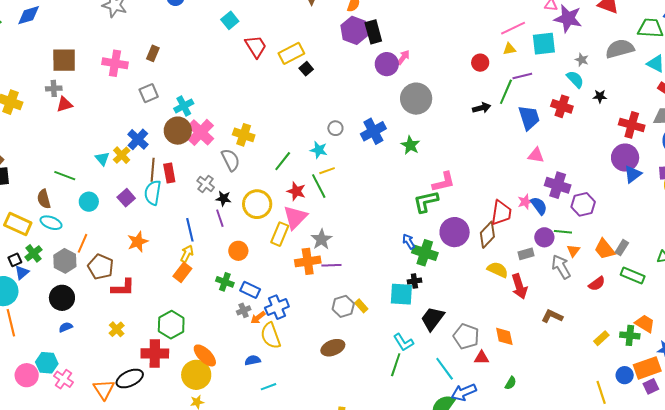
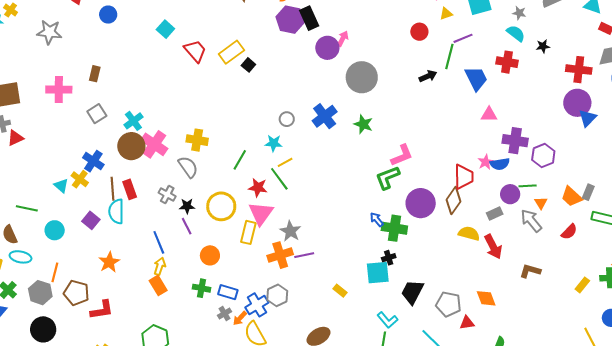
blue semicircle: (539, 206) -> (500, 164), turned 126
orange rectangle: (182, 272) -> (158, 285), turned -60
gray hexagon: (343, 306) -> (277, 295), moved

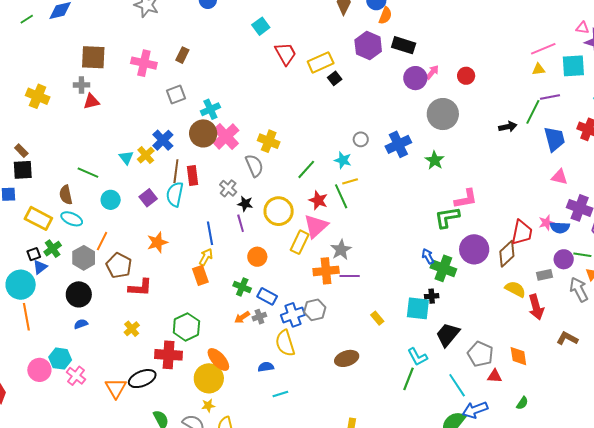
black rectangle: (309, 18) -> (404, 45), turned -60
purple hexagon: (290, 20) -> (368, 46), moved
red circle: (419, 32) -> (466, 76), moved
orange arrow: (240, 318) -> (242, 317), moved

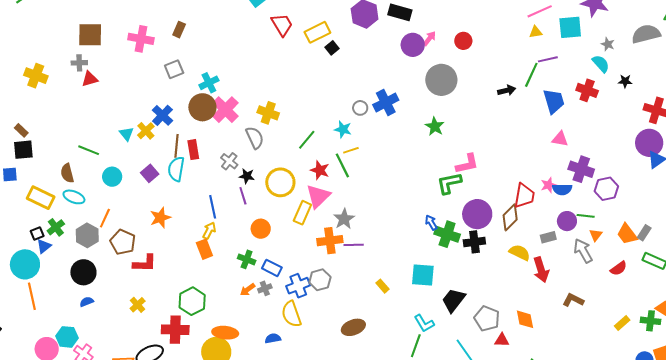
blue cross: (398, 144) -> (386, 102), moved
black cross: (432, 296) -> (474, 242), moved, size x1.5
orange ellipse: (218, 359) -> (225, 333), turned -40

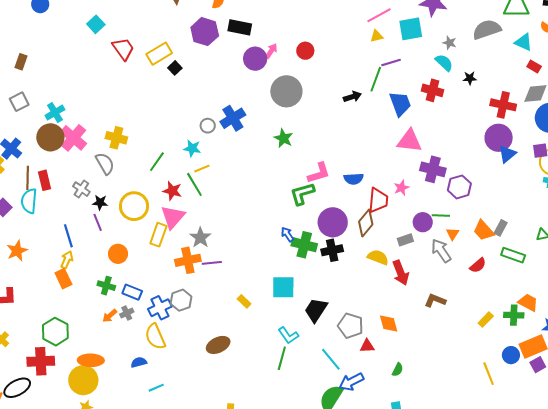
pink triangle: (560, 139) -> (409, 141), size x1.5
blue semicircle: (562, 189) -> (354, 179), moved

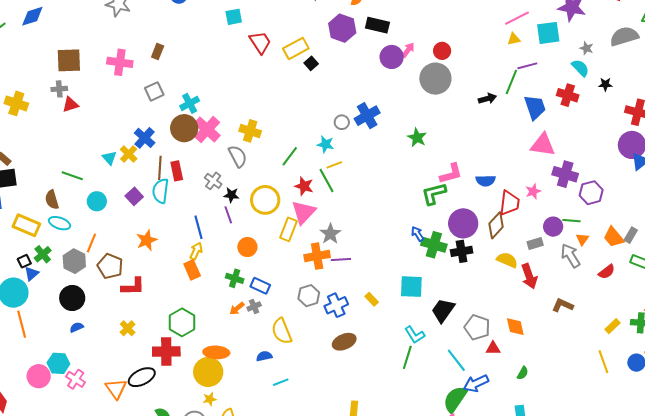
cyan square: (96, 24) -> (234, 17), turned 30
gray circle: (286, 91) -> (435, 79), moved
blue cross: (160, 308) -> (336, 305), moved
yellow line: (489, 374) -> (603, 362), moved

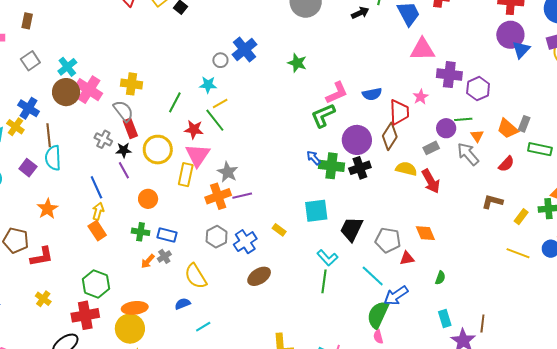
red rectangle: (177, 171) -> (130, 128), moved
brown L-shape: (563, 305) -> (492, 202), moved
yellow line: (603, 362) -> (518, 253), turned -40

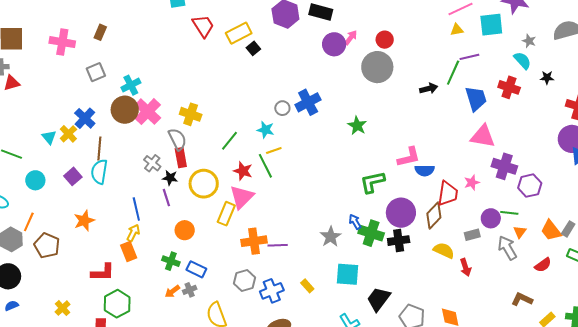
pink L-shape: (337, 93) -> (409, 157), moved
gray star: (228, 172) -> (331, 237), moved
red arrow: (431, 181) -> (465, 267), size x0.7
red L-shape: (42, 257) -> (103, 272), moved

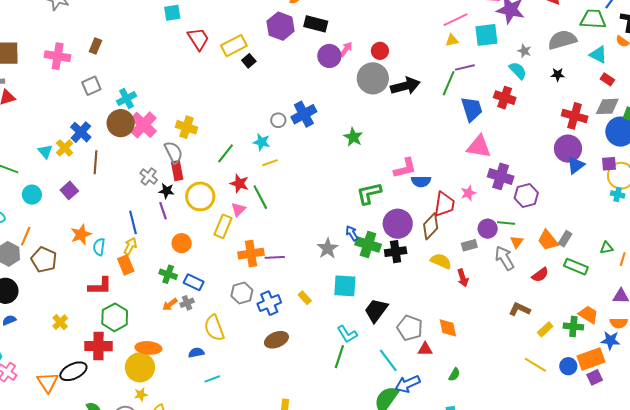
black star: (547, 78) -> (558, 75), moved
black arrow: (429, 89) -> (405, 86), moved, size x1.6
green line: (265, 166) -> (260, 197), moved
cyan semicircle: (99, 172) -> (99, 247), moved, size x0.7
pink triangle: (242, 197) -> (238, 209), size x0.6

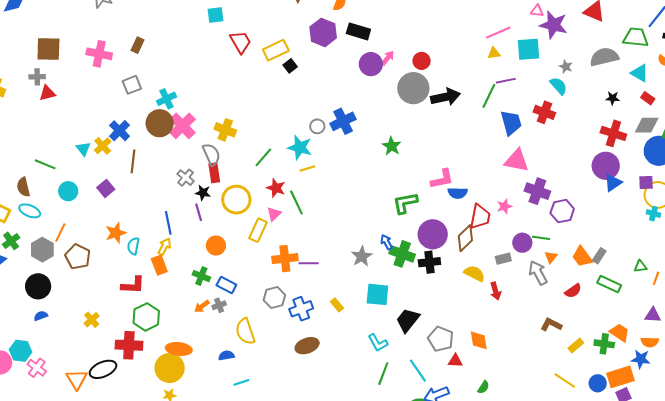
black star: (558, 75) -> (613, 98), moved
cyan star: (262, 142) -> (300, 147), size x1.4
green line: (339, 357) -> (383, 374), moved

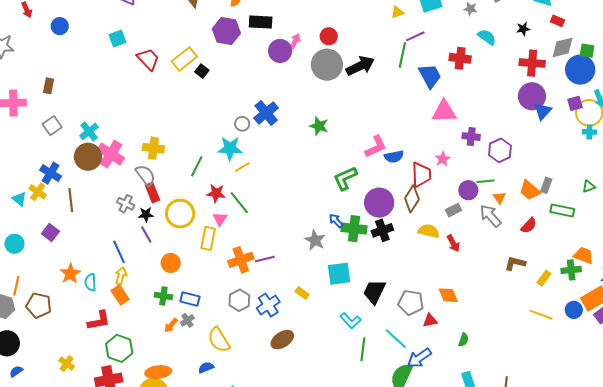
cyan semicircle: (559, 86) -> (487, 37), moved
purple cross: (537, 191) -> (471, 137), size x0.7

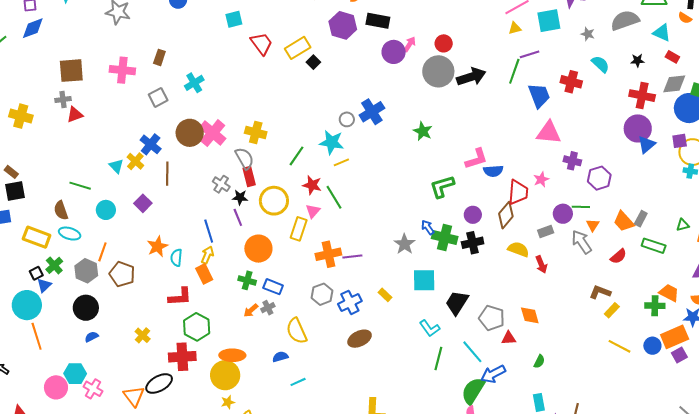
cyan cross: (89, 131) -> (194, 83), moved
purple circle: (379, 203) -> (473, 215), size x0.6
orange circle: (171, 263) -> (258, 249), size x1.4
yellow rectangle: (544, 278) -> (612, 310), moved

